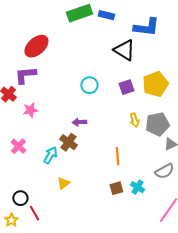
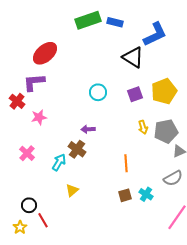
blue L-shape: (146, 27) -> (155, 34), turned -32

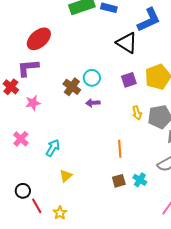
purple arrow: (88, 129) -> (93, 103), moved
brown cross: (77, 149) -> (72, 87), moved
yellow star: (20, 227) -> (60, 213), moved

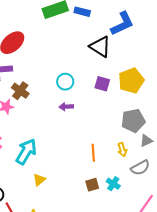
purple square: (129, 80) -> (102, 84), turned 35
brown cross: (72, 87) -> (20, 91), moved
yellow arrow: (137, 113) -> (122, 150), moved
cyan arrow: (53, 148) -> (26, 152), size x1.5

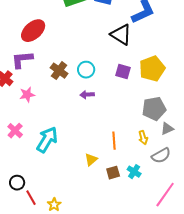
brown cross: (20, 91) -> (59, 71), moved
yellow triangle: (39, 180) -> (91, 160), moved

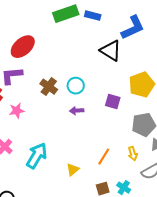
purple square: (123, 72) -> (113, 102), moved
orange line: (114, 141) -> (104, 157), turned 36
yellow triangle: (91, 160) -> (73, 170), moved

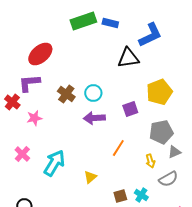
black triangle: (111, 51) -> (128, 58), turned -40
purple square: (113, 102) -> (130, 109), turned -35
purple arrow: (77, 111) -> (94, 118), size x1.5
orange line: (104, 157) -> (118, 148), moved

